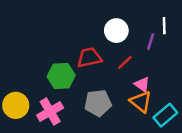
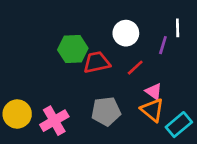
green hexagon: (61, 76) -> (73, 49), moved

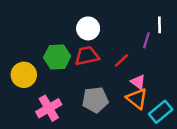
white circle: (126, 33) -> (88, 28), moved
green hexagon: (73, 49) -> (57, 57), moved
yellow circle: (17, 114) -> (24, 75), moved

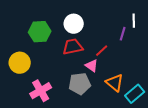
green hexagon: (57, 57) -> (40, 32), moved
pink triangle: (138, 82) -> (92, 66), moved

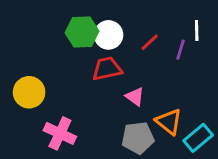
green hexagon: (40, 32) -> (82, 32), moved
red line: (102, 51) -> (150, 42), moved
gray pentagon: (80, 84) -> (138, 138), moved
pink cross: (41, 91) -> (60, 133), turned -35

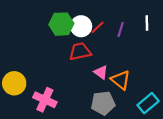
red line: (150, 42) -> (98, 27), moved
purple line: (181, 50) -> (121, 30), moved
yellow circle: (29, 92) -> (14, 83), moved
orange triangle: (169, 122) -> (121, 80), moved

